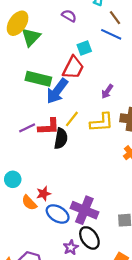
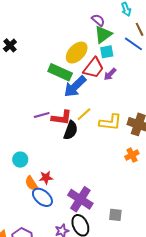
yellow ellipse: (18, 23) -> (77, 53), moved
green triangle: (31, 37) -> (103, 35), moved
purple arrow: (107, 91) -> (110, 74), moved
blue ellipse: (58, 214) -> (42, 197), moved

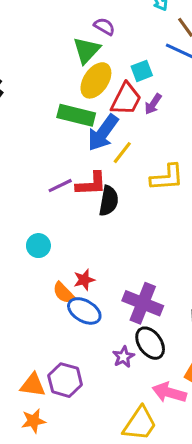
purple semicircle: (98, 20) -> (104, 26), moved
green triangle: (103, 35) -> (87, 50), moved
yellow line: (84, 114) -> (122, 153), moved
cyan circle: (20, 160) -> (38, 246), moved

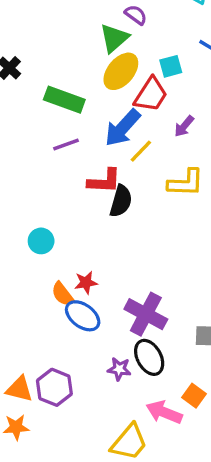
purple arrow: (153, 104) -> (184, 126), moved
green rectangle: (76, 115) -> (64, 100), moved
purple line: (60, 186) -> (66, 145), moved
purple star: (123, 357) -> (119, 369), turned 30

